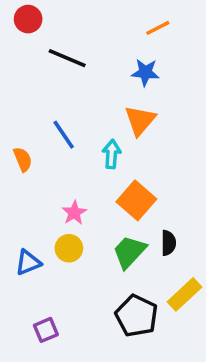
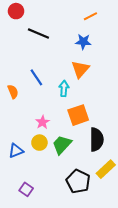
orange square: (136, 200) -> (78, 115), turned 30
black semicircle: (168, 243) -> (97, 140), size x1.6
green trapezoid: (129, 252) -> (62, 145), moved
purple square: (46, 330) -> (26, 189), turned -32

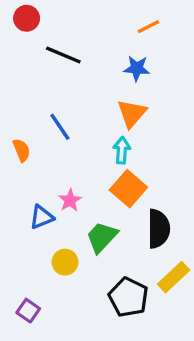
cyan arrow: (64, 89) -> (122, 150), moved
orange square: (78, 115) -> (128, 189), turned -30
yellow circle: (39, 143) -> (65, 262), moved
blue triangle: (16, 151) -> (42, 217), moved
purple square: (26, 189) -> (28, 311), moved

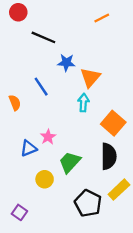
blue star: (137, 68) -> (66, 63), moved
orange square: (128, 189) -> (113, 123), moved

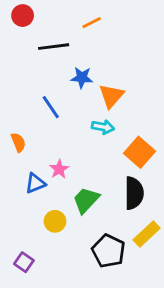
orange line: (102, 18) -> (92, 23), moved
black line: (43, 37) -> (54, 47), turned -30
orange semicircle: (15, 103) -> (18, 142), moved
cyan arrow: (83, 103) -> (103, 127), turned 96

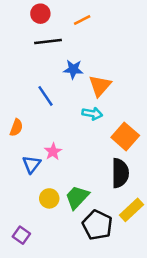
red circle: (23, 16) -> (40, 14), moved
orange semicircle: (18, 142) -> (16, 128), turned 42
blue triangle: (35, 183) -> (32, 164), turned -30
green trapezoid: (86, 200) -> (77, 197), moved

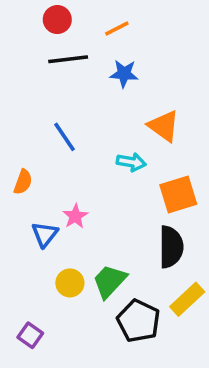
blue star: (73, 69) -> (124, 74), moved
orange triangle: (100, 86) -> (164, 126), moved, turned -35
orange square: (125, 136) -> (178, 195), turned 32

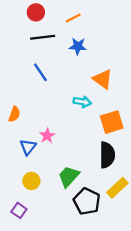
blue line: (64, 137) -> (40, 72), moved
yellow circle: (70, 283) -> (31, 181), moved

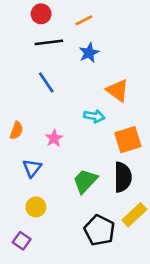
blue star: (78, 46) -> (89, 53), turned -30
pink star: (47, 136) -> (54, 138), moved
green trapezoid: (69, 176) -> (85, 181), moved

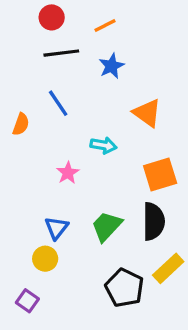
cyan arrow: (94, 116) -> (103, 145), moved
orange semicircle: (16, 131) -> (21, 124), moved
blue triangle: (32, 168) -> (56, 228), moved

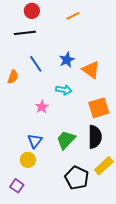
orange line: (105, 26) -> (73, 16), moved
black line: (61, 53) -> (25, 33), moved
blue star: (112, 66) -> (67, 60), moved

